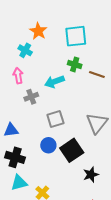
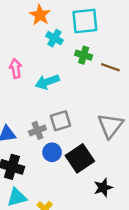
cyan cross: (25, 50) -> (54, 38), moved
cyan arrow: (54, 82) -> (47, 82), moved
gray cross: (31, 97) -> (37, 130), moved

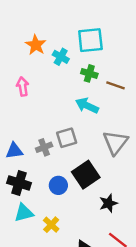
orange star: (40, 15) -> (36, 45), moved
cyan arrow: (47, 82) -> (87, 106), moved, turned 45
blue circle: (52, 152) -> (58, 185), moved

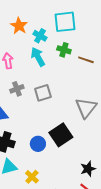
cyan arrow: (87, 106) -> (38, 57), moved, turned 36
gray square: (67, 138) -> (43, 93), moved
gray cross: (44, 147) -> (17, 89), moved
black star: (108, 203) -> (88, 169), moved

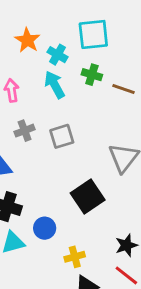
blue circle: (38, 144) -> (45, 228), moved
yellow cross: (32, 177) -> (75, 257), moved, turned 32

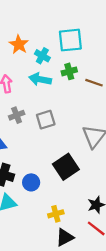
green cross: (92, 75) -> (69, 71), turned -32
cyan arrow: (55, 85) -> (40, 79), turned -50
blue circle: (45, 228) -> (31, 182), moved

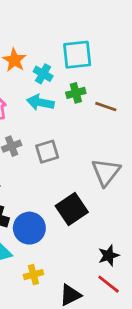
blue circle: (31, 182) -> (29, 228), size x1.5
yellow cross: (56, 214) -> (33, 275), moved

